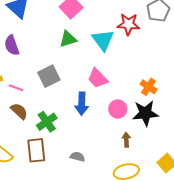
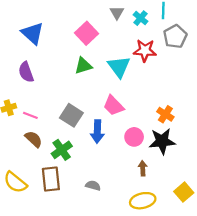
gray square: (49, 76) -> (71, 115), moved, turned -30

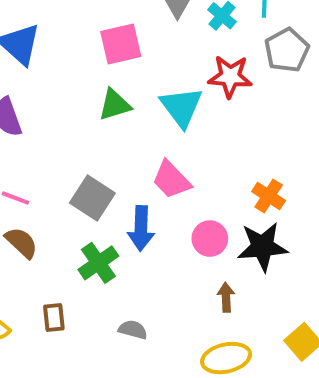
pink square: (87, 33) -> (121, 44), turned 30
green cross: (62, 150) -> (98, 263), moved
brown rectangle: (51, 179) -> (54, 318), size x0.6

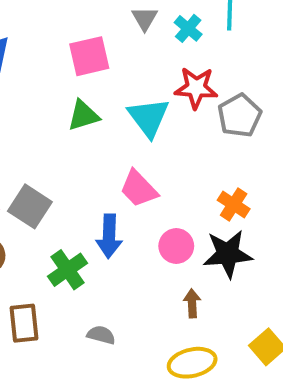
gray pentagon: (287, 50) -> (240, 115), moved
gray square: (92, 198) -> (30, 206), moved
brown rectangle: (54, 318) -> (24, 323), size x1.4

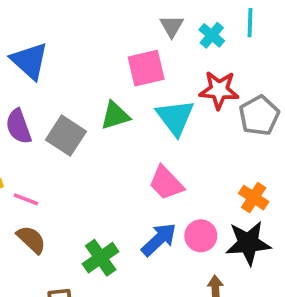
pink square: (89, 56) -> (146, 68), moved
gray square: (30, 206) -> (66, 136), moved
blue arrow: (109, 236) -> (159, 239), moved, turned -135

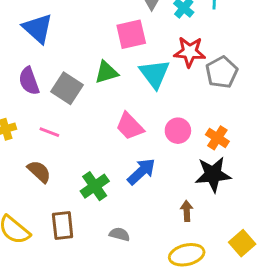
pink trapezoid: (166, 183) -> (130, 126), moved
pink line: (26, 199) -> (49, 132), moved
pink circle: (201, 236) -> (178, 131), moved

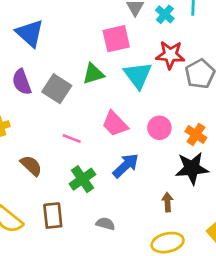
pink line: (49, 132) -> (72, 139), moved

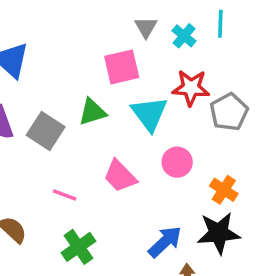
pink circle: (159, 128) -> (177, 162), moved
blue arrow: (126, 166) -> (165, 242), moved

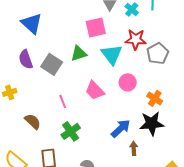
pink line: (65, 195) -> (63, 101), turned 48

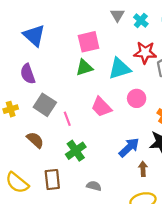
pink square: (96, 27) -> (89, 42), moved
cyan triangle: (112, 54) -> (119, 69), turned 50
gray square: (52, 64) -> (45, 105), moved

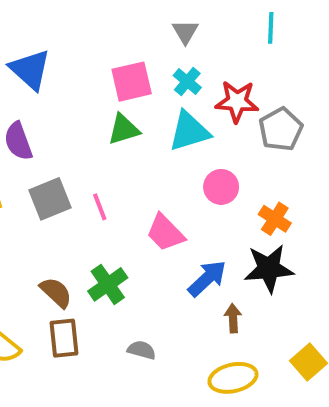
cyan cross: (141, 21) -> (187, 82), moved
gray square: (45, 105) -> (50, 199), turned 35
pink trapezoid: (101, 107) -> (165, 233), moved
pink line: (67, 119) -> (100, 207), moved
brown semicircle: (35, 140) -> (56, 292), moved

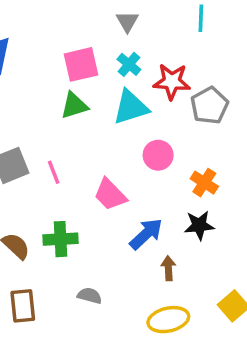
black star: (269, 268) -> (199, 225), size x0.7
green cross: (108, 284) -> (60, 239), turned 32
brown rectangle: (64, 338) -> (23, 306), moved

